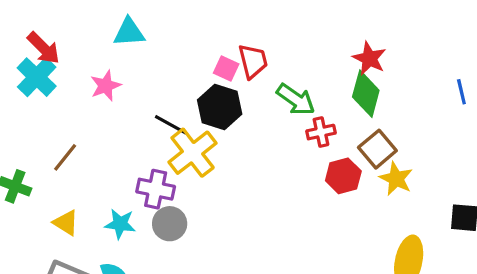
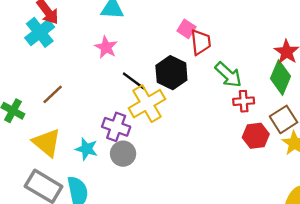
pink square: (226, 69) -> (186, 29), moved
pink star: (106, 86) -> (106, 47), moved, turned -30
yellow triangle: (66, 223) -> (47, 143), size x1.5

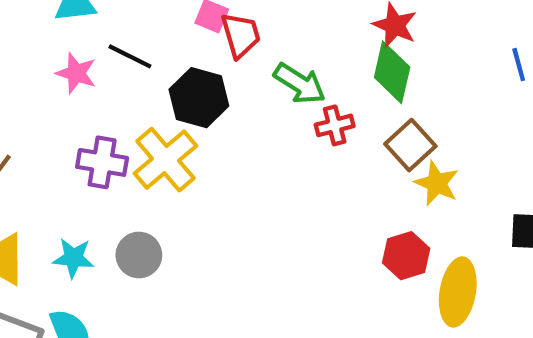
black line: (134, 81) -> (130, 56), moved
purple cross: (116, 127) -> (102, 162), moved
red hexagon: (256, 136) -> (406, 256), moved

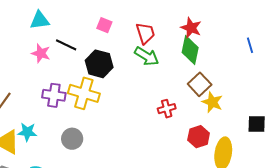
red trapezoid: (241, 35) -> (145, 33), moved
red cross: (335, 125) -> (167, 109), moved
yellow cross: (165, 160) -> (84, 93), turned -32
cyan star: (73, 258) -> (27, 132), moved

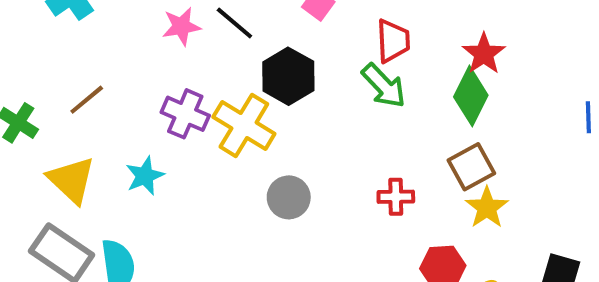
pink star: (41, 53) -> (181, 26), turned 30
cyan star: (27, 132) -> (145, 176), moved, turned 30
gray circle: (72, 139) -> (289, 197), moved

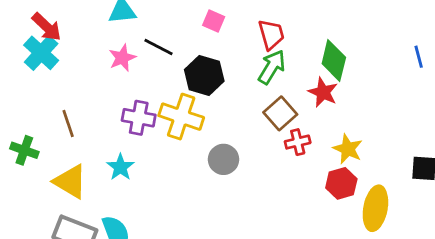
red star: (484, 54) -> (323, 92), moved
green arrow: (384, 86) -> (272, 67), turned -92
brown line: (87, 100) -> (68, 123), turned -56
brown square: (471, 167) -> (280, 113), moved
yellow star: (487, 208) -> (348, 149), moved

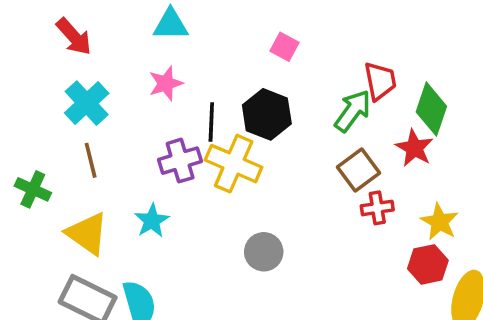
red trapezoid: (271, 34) -> (380, 81), moved
black line: (158, 47) -> (211, 122), moved, turned 60
cyan cross: (41, 53) -> (87, 103), moved
purple cross: (139, 118) -> (180, 161), turned -32
gray circle: (224, 159) -> (264, 252), moved

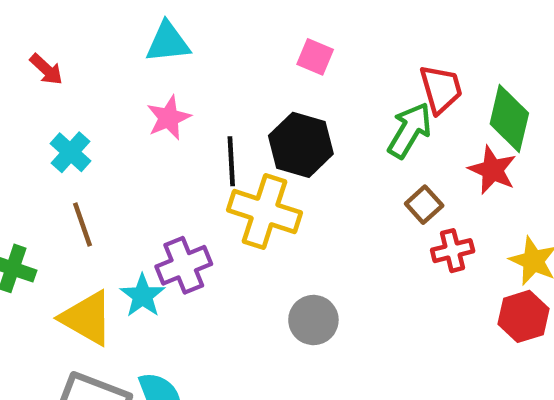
red arrow: (74, 37) -> (46, 69), size x0.7
cyan cross: (87, 103) -> (70, 152), size x0.7
purple cross: (180, 161) -> (184, 265), moved
brown square: (358, 170) -> (424, 205), size x0.7
cyan star: (152, 221) -> (143, 296), moved

